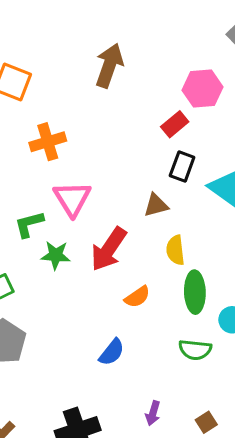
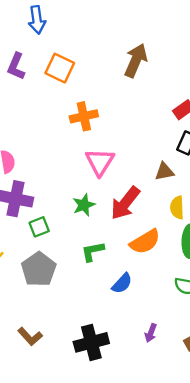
green L-shape: (29, 224) -> (93, 251), moved
green star: (56, 255) -> (84, 205), turned -30
orange semicircle: (137, 297) -> (145, 242), size x1.5

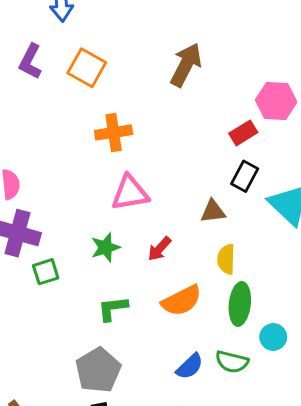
pink triangle: (100, 162) -> (130, 193), turned 44
red arrow: (125, 203) -> (159, 249), size x0.6
gray pentagon: (39, 269) -> (98, 370), moved
blue semicircle: (122, 283) -> (190, 366), moved

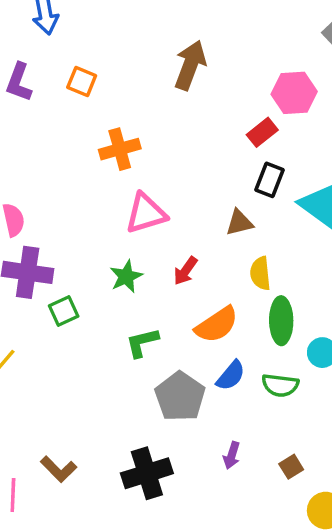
orange square: (87, 68) -> (82, 82), size x0.7
blue semicircle: (190, 366) -> (231, 376), moved
gray pentagon: (98, 370) -> (180, 396), moved

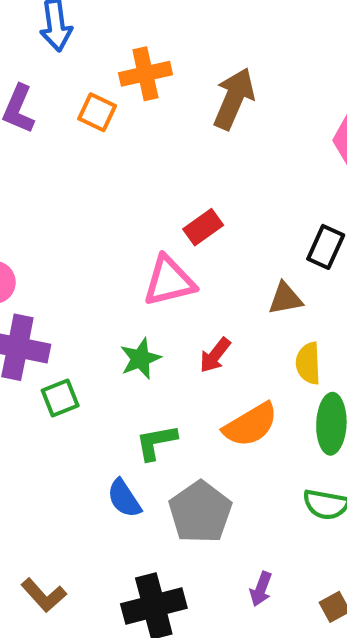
red rectangle: (262, 132) -> (203, 227), moved
orange cross: (120, 149) -> (145, 74), moved
blue semicircle: (231, 376) -> (124, 498), moved, turned 104

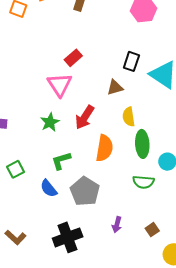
pink triangle: (169, 281) -> (60, 85), turned -44
red arrow: (215, 355) -> (85, 117), size x1.4
green square: (60, 398) -> (16, 169), moved
orange semicircle: (251, 425) -> (104, 148), turned -44

